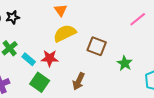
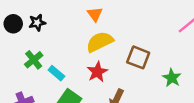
red star: (50, 58) -> (97, 72), moved, turned -30

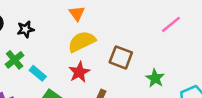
black star: (37, 23) -> (26, 29), moved

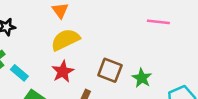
pink line: (171, 24) -> (158, 22), turned 45
brown square: (121, 57) -> (110, 70), moved

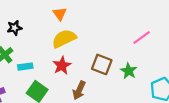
pink line: (158, 22) -> (142, 38), moved, turned -42
cyan rectangle: (19, 73) -> (25, 67), turned -48

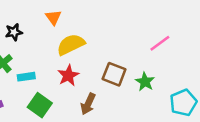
orange triangle: (60, 14) -> (53, 17), moved

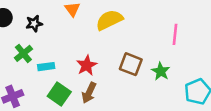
pink line: (160, 43) -> (175, 34), turned -48
yellow semicircle: (71, 45) -> (109, 20), moved
brown arrow: (88, 104) -> (89, 93), moved

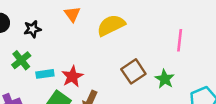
brown square: (131, 64) -> (133, 71), turned 35
red star: (87, 65) -> (72, 76), moved

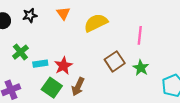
black star: (32, 29) -> (30, 15), moved
pink line: (180, 40) -> (140, 35), moved

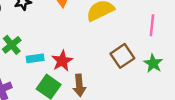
brown arrow: (78, 87) -> (79, 85), turned -30

